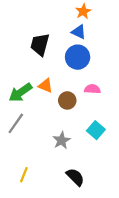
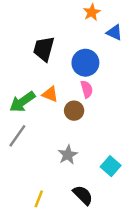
blue triangle: (79, 32) -> (114, 32), moved
pink semicircle: (92, 89) -> (87, 89), moved, turned 70
cyan square: (96, 130) -> (111, 166), moved
yellow line: (24, 175) -> (39, 199), moved

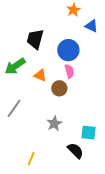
green arrow: (22, 102) -> (15, 66), moved
cyan square: (111, 166) -> (88, 133), turned -35
black semicircle: (83, 195) -> (75, 151), moved

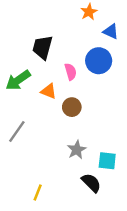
blue circle: (68, 50) -> (99, 61), moved
pink semicircle: (69, 71) -> (71, 72), moved
gray star: (54, 123) -> (77, 150), moved

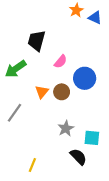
blue triangle: (111, 31) -> (95, 18), moved
blue circle: (99, 61) -> (85, 78), moved
pink semicircle: (71, 72) -> (61, 62), turned 56
orange triangle: (49, 91) -> (42, 92), moved, turned 48

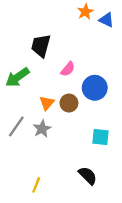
gray star: (66, 128) -> (42, 129), moved
cyan square: (92, 138) -> (101, 137), moved

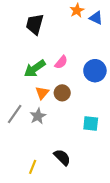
black trapezoid: (41, 46) -> (35, 24), moved
green arrow: (17, 77) -> (35, 69), moved
blue circle: (95, 88) -> (95, 71), moved
black semicircle: (88, 176) -> (62, 157), moved

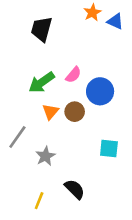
blue circle: (95, 71) -> (100, 91), moved
gray star: (38, 116) -> (45, 156), moved

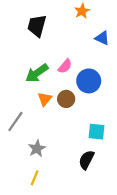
blue triangle: (115, 21) -> (102, 38), moved
gray star: (45, 156) -> (37, 149), moved
black semicircle: (75, 189) -> (86, 160), moved, turned -108

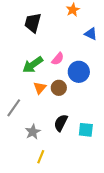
cyan square: (97, 132) -> (86, 130), moved
black semicircle: (86, 160) -> (61, 123), moved
yellow line: (35, 178) -> (41, 157), moved

